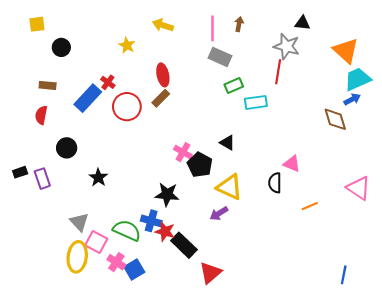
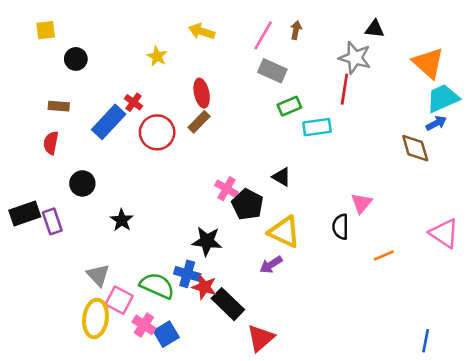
pink line: (213, 28) -> (263, 35), turned 30
pink triangle: (292, 164) -> (361, 203), turned 48
black rectangle: (20, 172) -> (25, 214), size x1.6

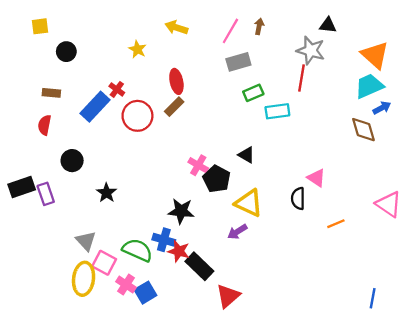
gray rectangle: (272, 71) -> (238, 62), turned -40
cyan trapezoid: (443, 98) -> (369, 86), moved
pink triangle: (361, 203) -> (316, 178), turned -36

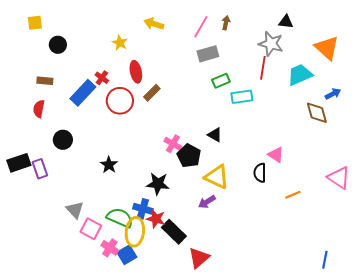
red ellipse: (176, 81) -> (136, 72), moved
cyan trapezoid: (369, 86) -> (300, 75), moved
black star: (106, 193) -> (109, 165), moved
yellow ellipse: (84, 279) -> (135, 232), moved

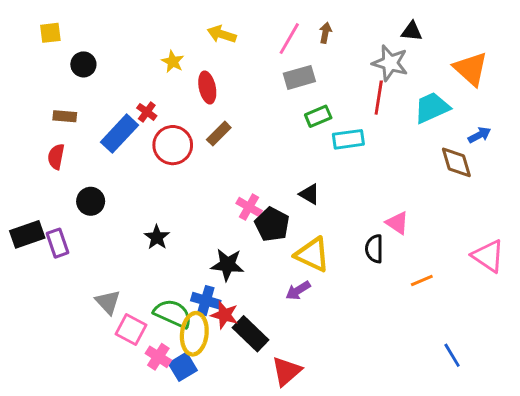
red ellipse: (136, 72) -> (207, 87), moved
blue line: (325, 260) -> (452, 355), moved, turned -42

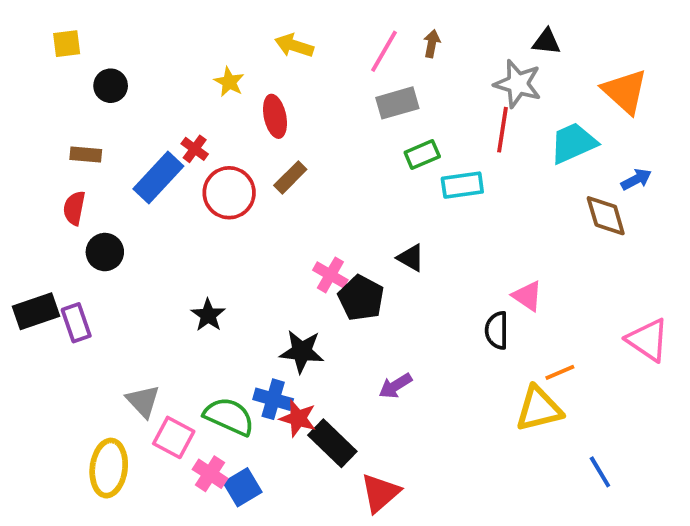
black circle: (91, 201) -> (105, 252), moved
yellow triangle: (312, 255) -> (539, 409), moved, turned -39
yellow ellipse: (194, 334) -> (109, 468), moved

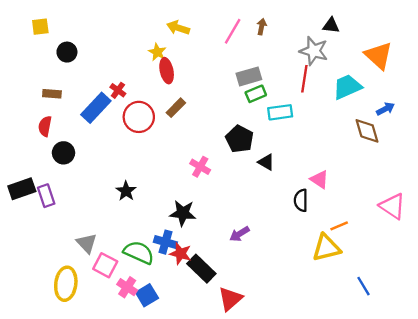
yellow star: (229, 82) -> (157, 52), moved
gray rectangle: (397, 103) -> (249, 76), moved
black triangle: (411, 258) -> (266, 162), moved
black pentagon: (361, 298) -> (240, 139), moved

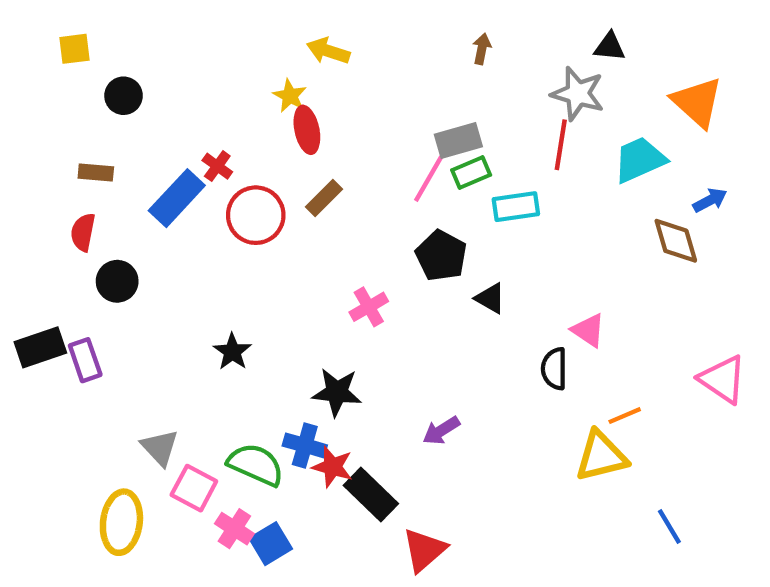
pink line: (233, 31) -> (428, 179), moved
pink cross: (200, 167) -> (369, 307), turned 30

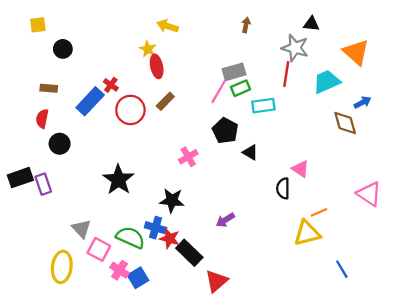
black star: (232, 352) -> (118, 180), size x1.6

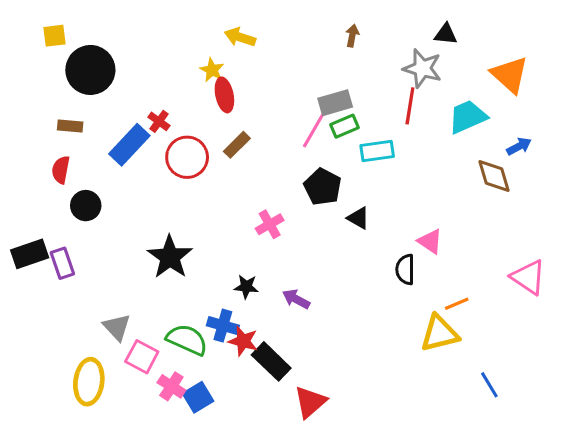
black circle: (63, 49) -> (90, 70), size x1.8
black star: (172, 200) -> (246, 287), size x0.7
purple arrow: (225, 220) -> (296, 299), moved, turned 60

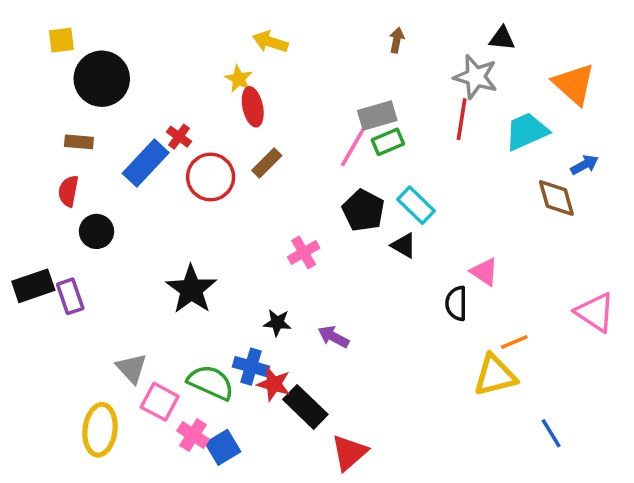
cyan rectangle: (377, 151) -> (416, 205), moved, turned 52

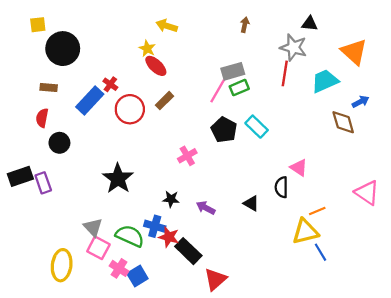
red ellipse: (253, 107) -> (156, 66), turned -35
black triangle: (404, 245) -> (251, 203), moved
gray triangle: (132, 368) -> (93, 227), moved
blue line: (551, 433) -> (320, 252), moved

